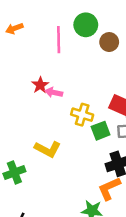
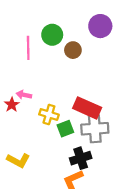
red star: (40, 85) -> (12, 105), moved
yellow L-shape: (48, 149) -> (18, 160), moved

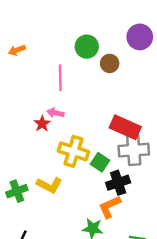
pink line: (28, 48) -> (60, 78), moved
yellow cross: (49, 115) -> (73, 151), moved, size x1.4
green square: (65, 129) -> (100, 162), moved, turned -35

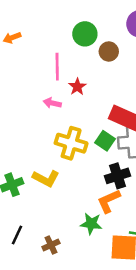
red star: (42, 124) -> (77, 87), moved
green square: (100, 162) -> (105, 141), moved

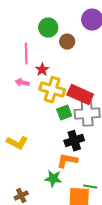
green square: (105, 141) -> (64, 113), turned 35
yellow cross: (71, 143) -> (52, 90), moved
orange L-shape: (109, 201) -> (67, 161), turned 35

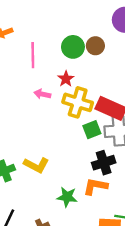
green circle: (48, 28) -> (73, 47), moved
pink line: (26, 54) -> (33, 55), moved
green star: (53, 179) -> (67, 197), moved

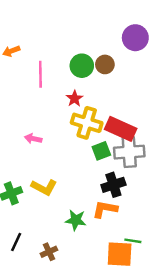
pink arrow: (42, 94) -> (33, 139), moved

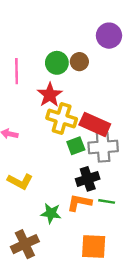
red star: (75, 99) -> (50, 95), size x1.5
green line: (133, 241) -> (107, 201), moved
brown cross: (49, 252) -> (25, 244), size x1.6

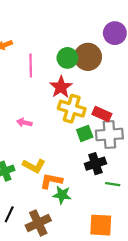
brown circle: (79, 62) -> (88, 57), size x1.6
red rectangle: (95, 124) -> (102, 114), size x0.7
orange L-shape: (79, 203) -> (51, 181), moved

